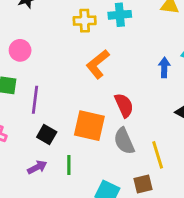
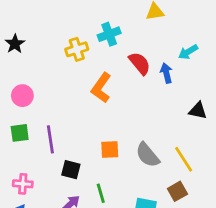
red semicircle: (124, 105) -> (140, 63), moved
orange square: (89, 126) -> (110, 149), size x0.6

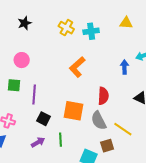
yellow cross: (77, 49) -> (66, 28), moved, turned 35
red semicircle: (140, 63) -> (103, 96), moved, turned 30
orange square: (110, 149) -> (74, 111), size x1.5
yellow line: (184, 159) -> (123, 129), turned -36
brown square: (177, 191) -> (107, 146), moved

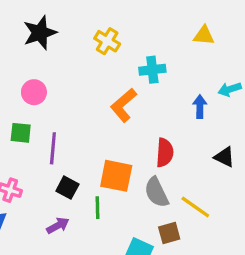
black star: (25, 23) -> (40, 33), size x1.5
cyan cross: (91, 31) -> (152, 70), moved
green line: (60, 140) -> (98, 208), moved

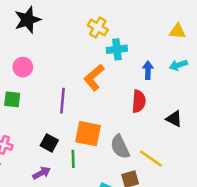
yellow triangle: (204, 36) -> (177, 31), moved
yellow cross: (107, 41) -> (98, 27), moved
blue arrow: (200, 107) -> (148, 70), moved
purple line: (53, 148) -> (62, 101), moved
red semicircle: (165, 153) -> (139, 101), moved

